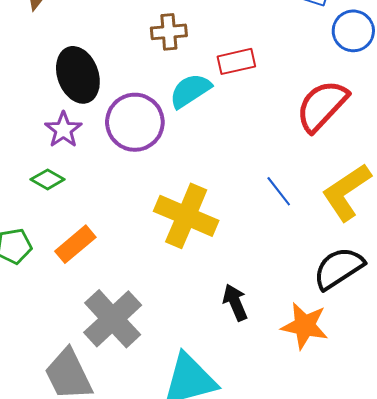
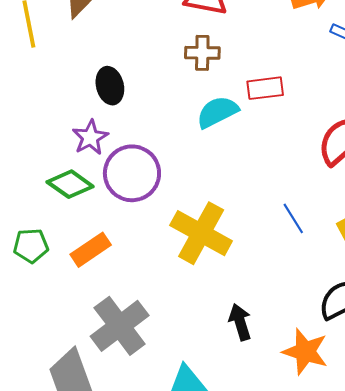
black ellipse: (78, 75) -> (110, 86), size x0.7
purple circle: (135, 122) -> (132, 173), moved
green diamond: (48, 179) -> (70, 184), size x1.4

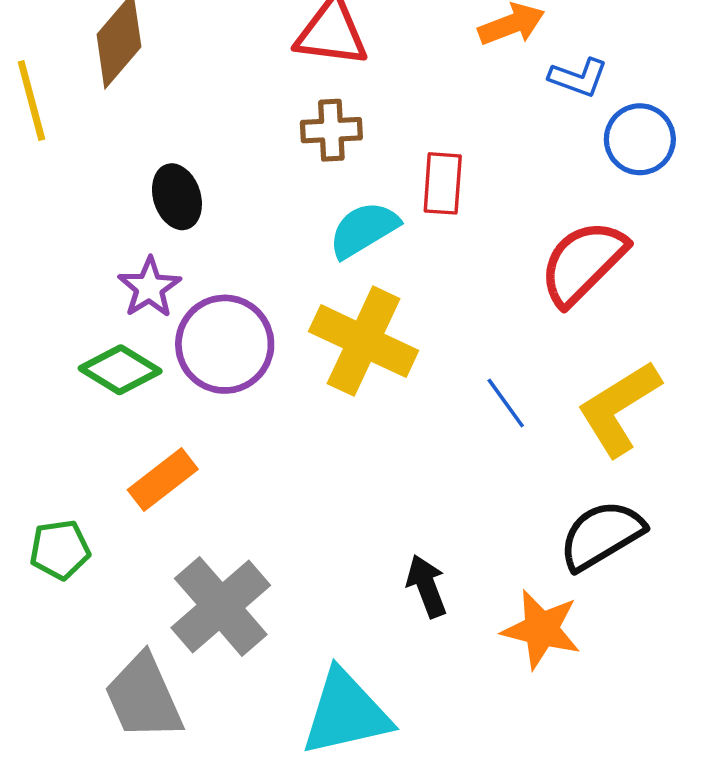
red rectangle: (265, 88) -> (443, 183), turned -75
yellow cross: (201, 233) -> (364, 341), moved
green pentagon: (31, 246) -> (60, 550), moved

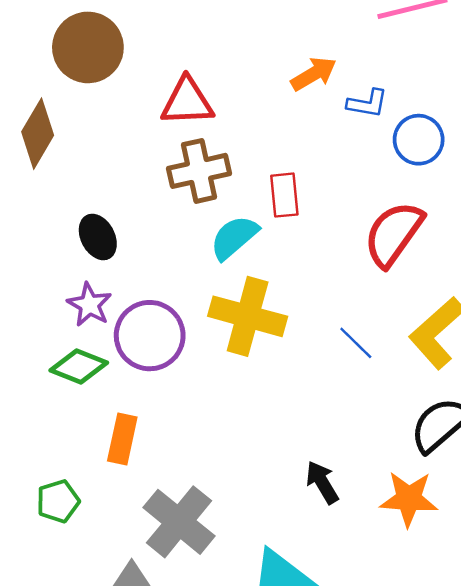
brown cross: (331, 130) -> (199, 171), size x1.4
orange rectangle: (163, 480) -> (122, 439), turned -30

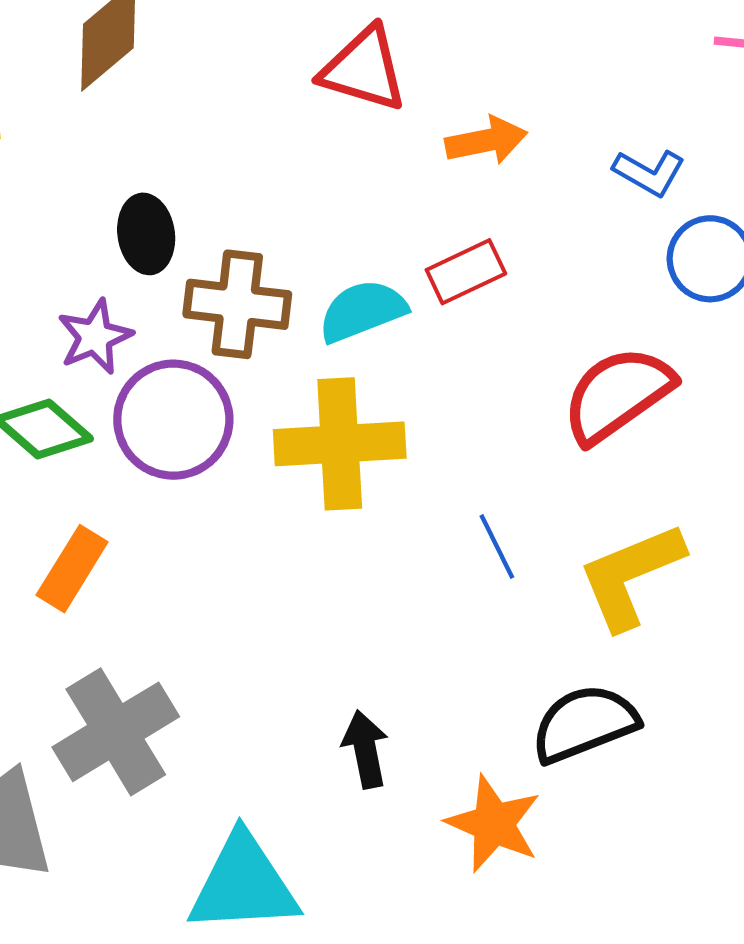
orange arrow: (314, 74) -> (486, 141), moved
brown cross: (199, 171) -> (237, 304), moved
red rectangle: (284, 195) -> (466, 272), turned 51
yellow cross: (248, 316) -> (340, 444), turned -38

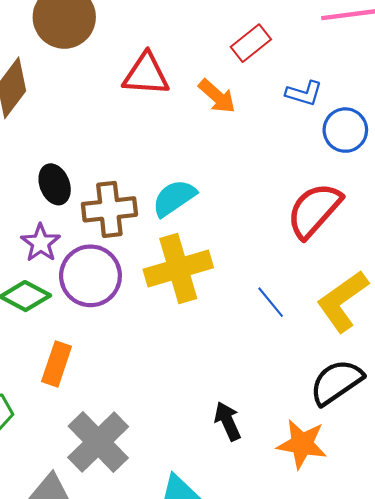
orange arrow: (486, 141) -> (217, 96), turned 66
red rectangle: (466, 272) -> (251, 43), moved

